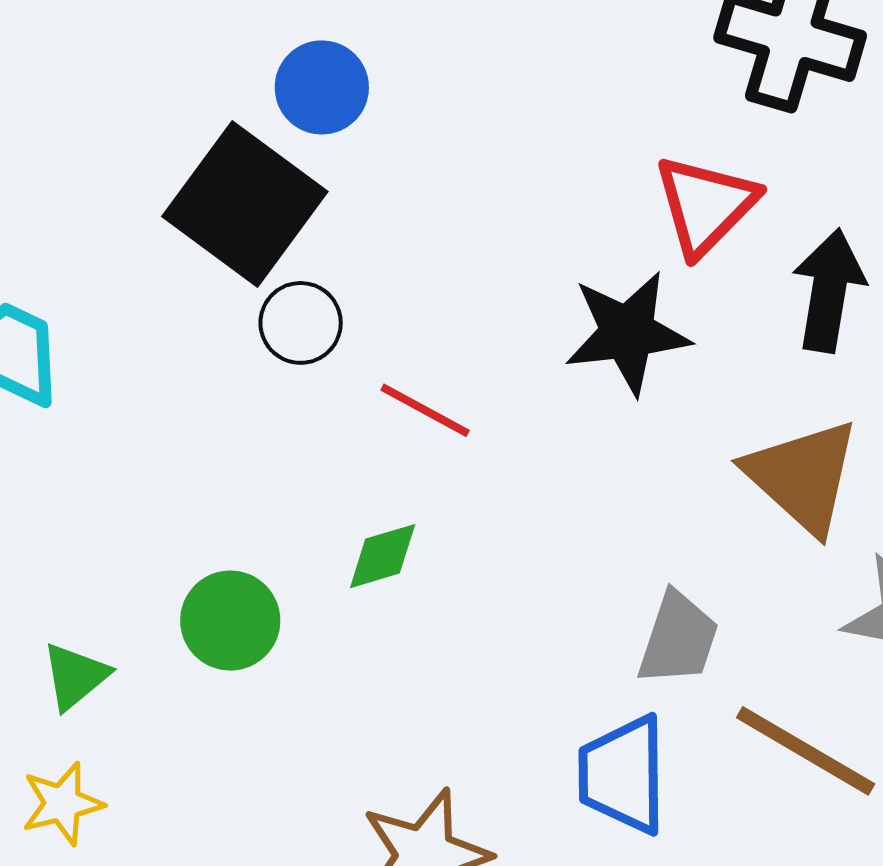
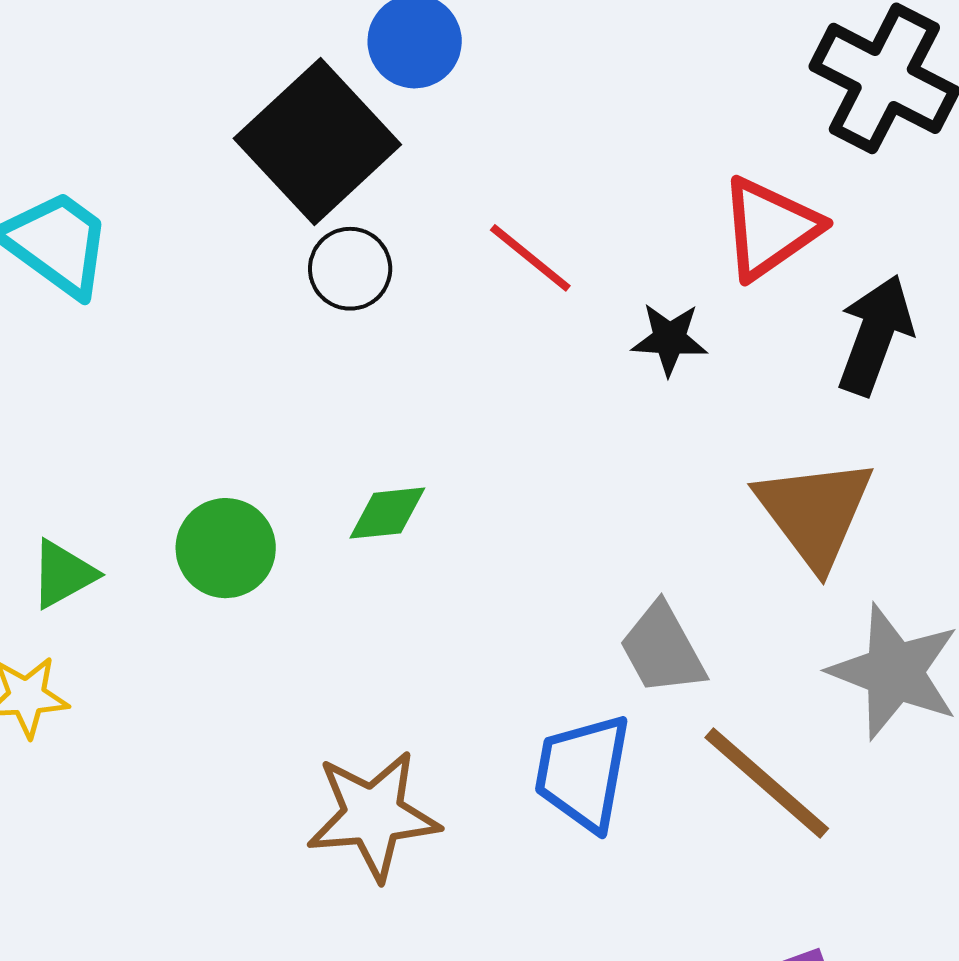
black star: (627, 333) -> (669, 339), size x0.6
red line: (425, 410) -> (530, 258), moved
gray trapezoid: (678, 639) -> (662, 649), turned 122

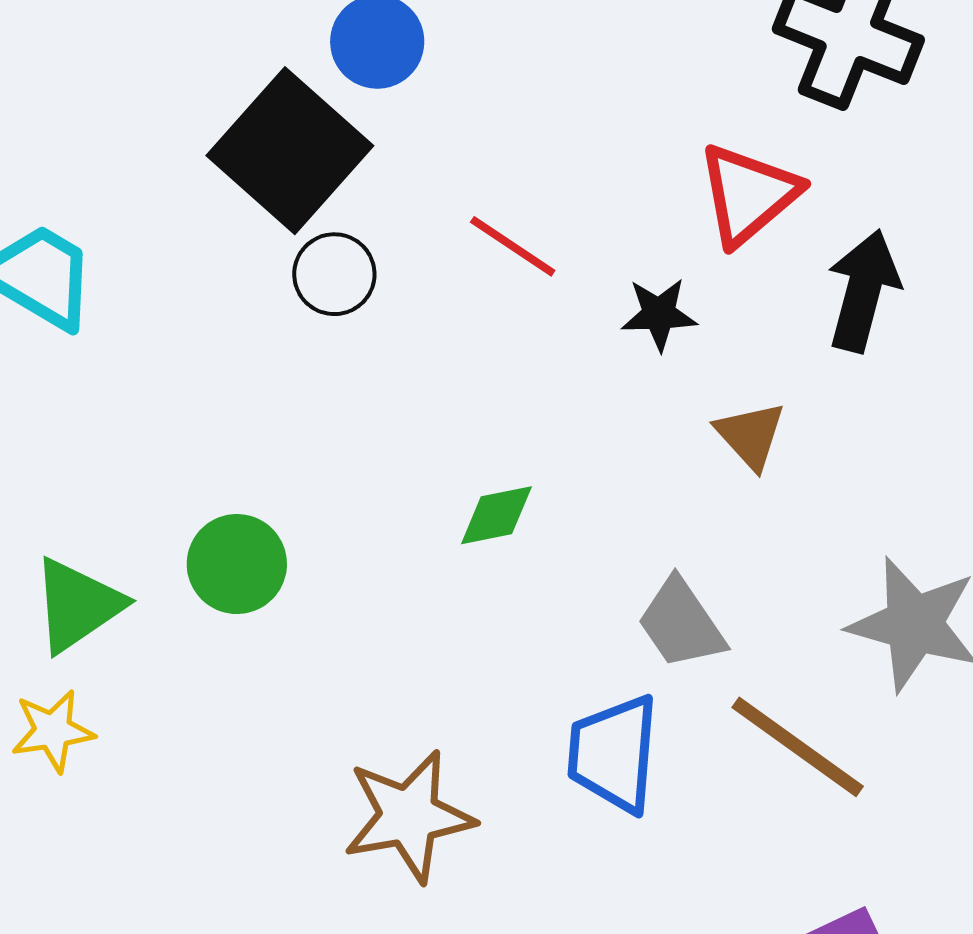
brown triangle: (815, 512) -> (750, 435), moved, size x0.6
green diamond: (387, 513) -> (496, 515), moved
green triangle: (63, 574) -> (77, 605), size x1.4

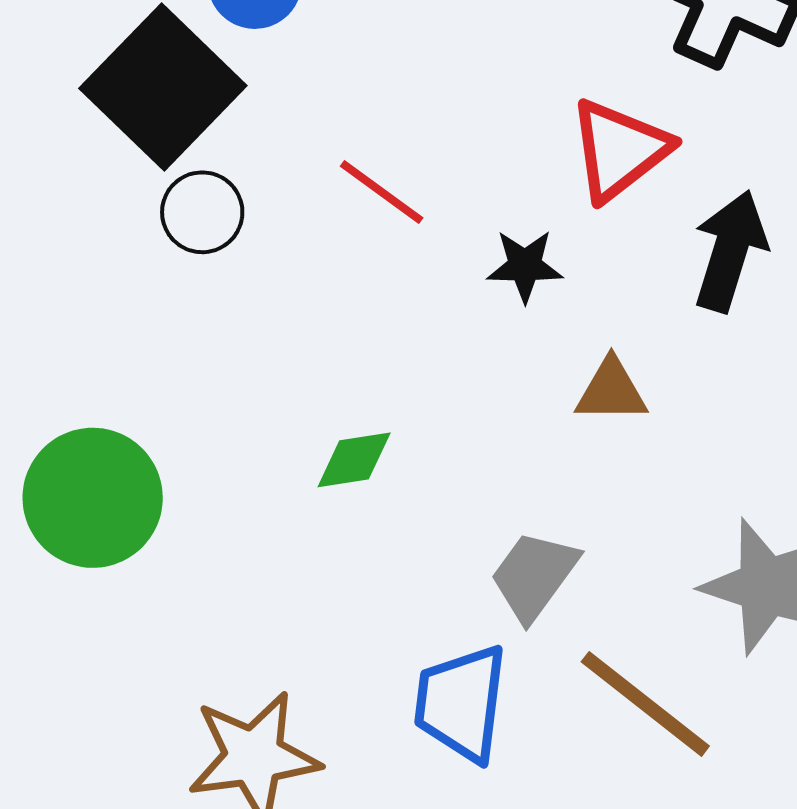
brown triangle: (750, 435) -> (611, 391), turned -50
green circle: (237, 564) -> (93, 498), size x1.4
gray trapezoid: (681, 623) -> (534, 576), turned 68

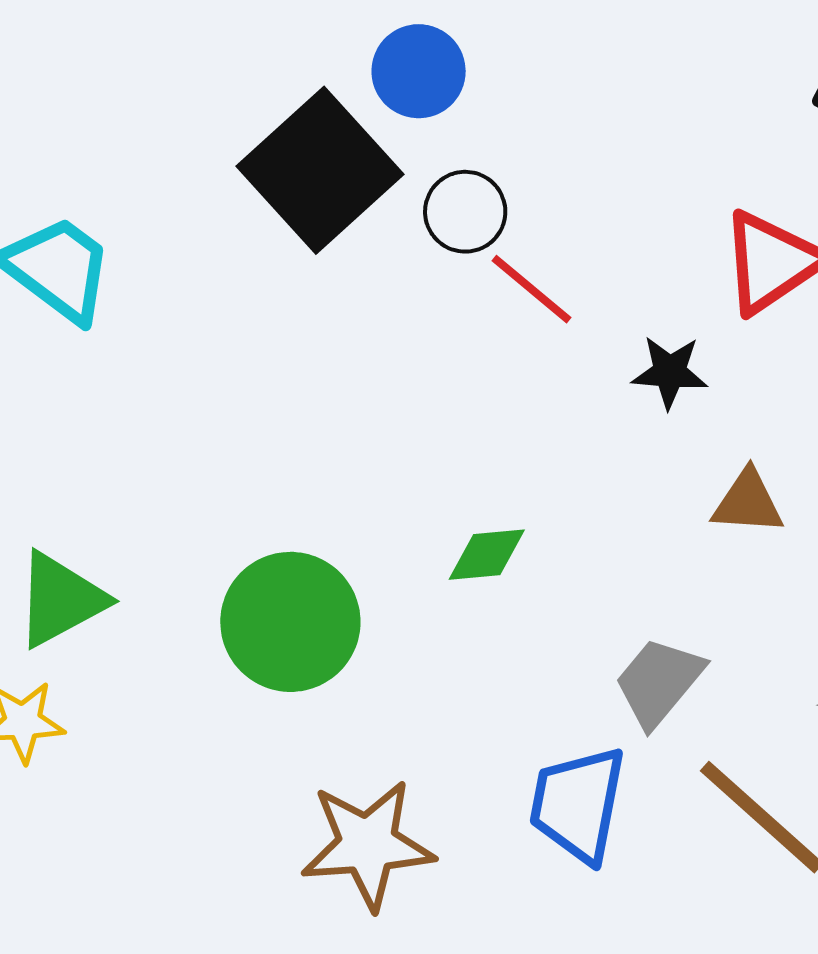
black circle: (202, 212) -> (465, 212), moved
green circle: (93, 498) -> (290, 622), moved

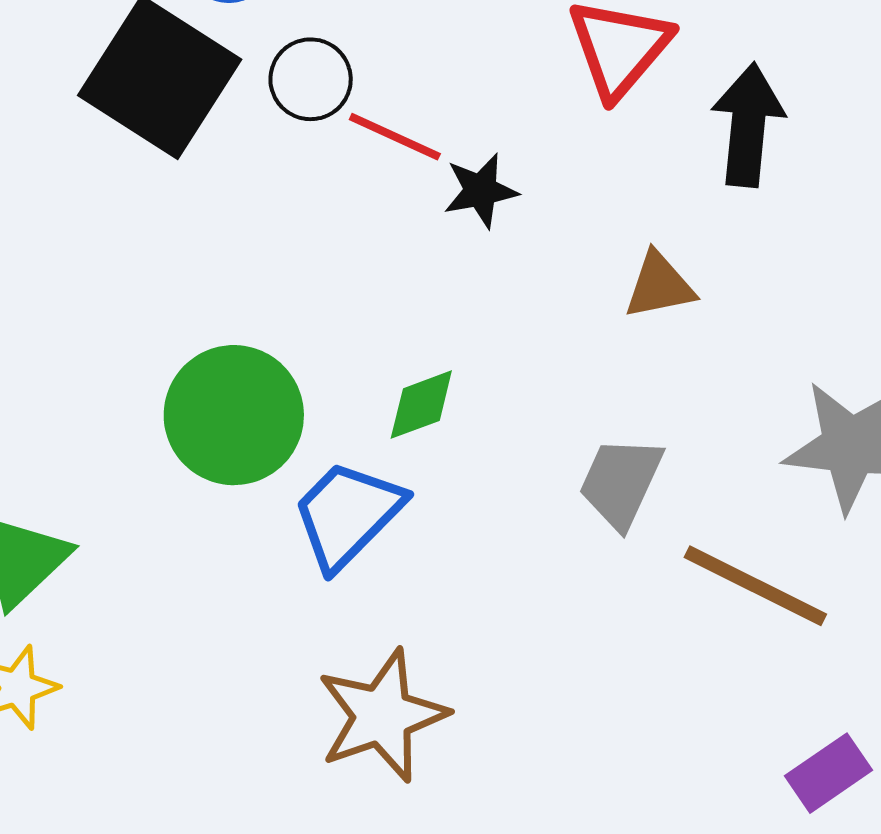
black star: (670, 372) -> (481, 191), moved
green circle: (290, 622) -> (234, 415), moved
blue trapezoid: (578, 804) -> (348, 515), moved, turned 49

